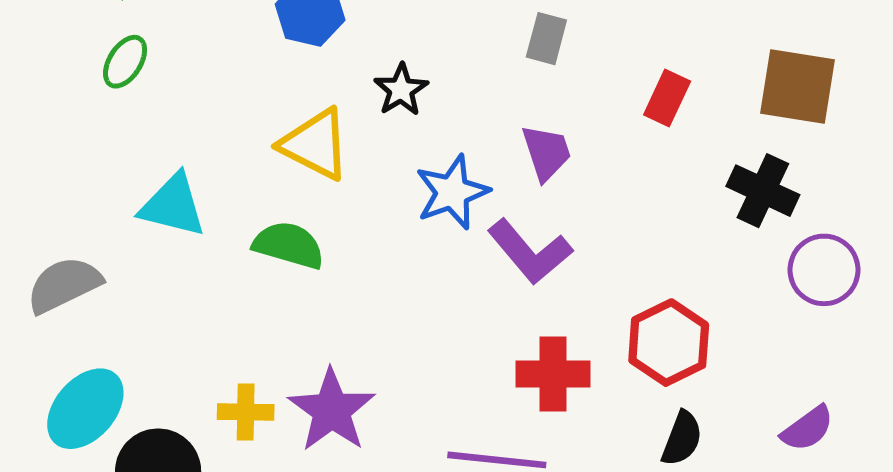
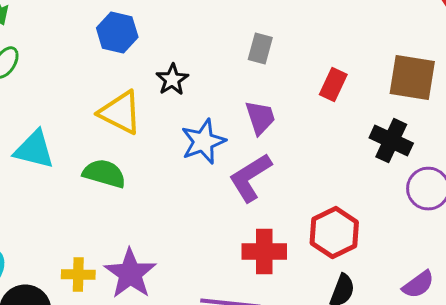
purple L-shape: (530, 252) -> (250, 178), turned 98

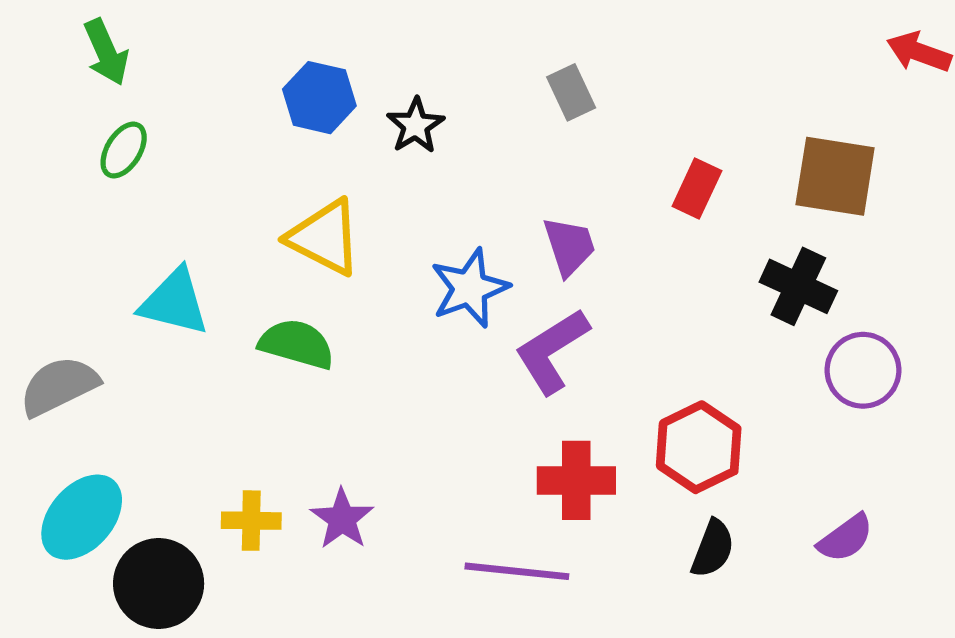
gray rectangle: (260, 49) -> (571, 92), moved, turned -40
black star: (172, 80) -> (416, 126), moved
purple star: (130, 274) -> (342, 519), size x0.7

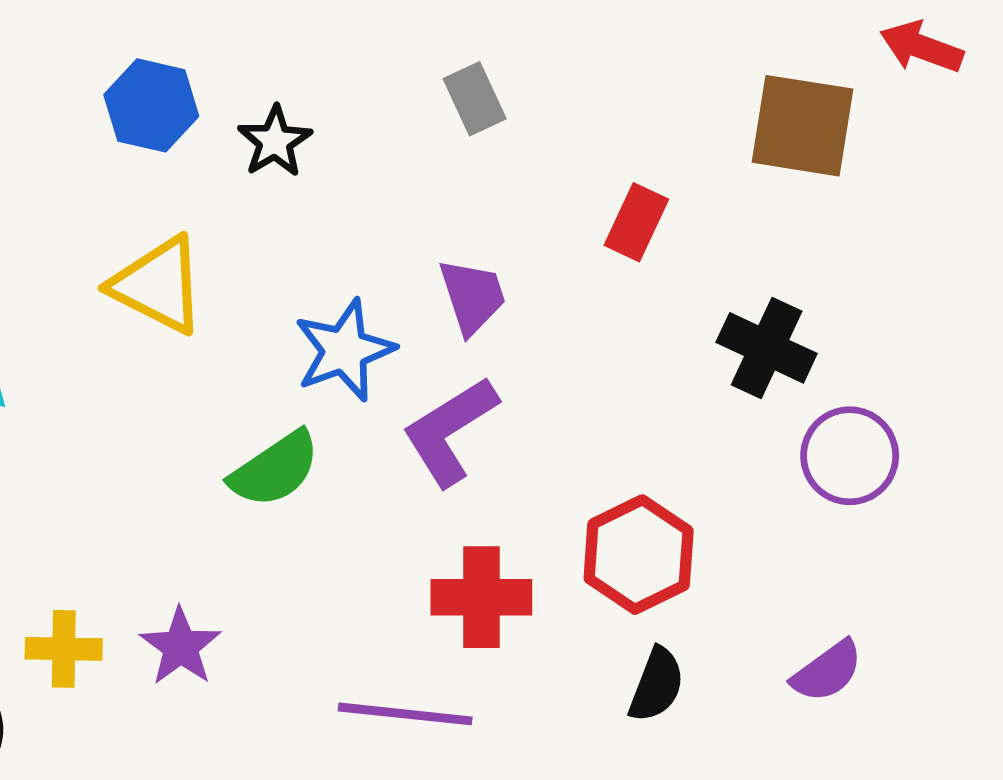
brown square: (835, 176) -> (803, 126), moved
green semicircle: (297, 344) -> (275, 469), moved, turned 130

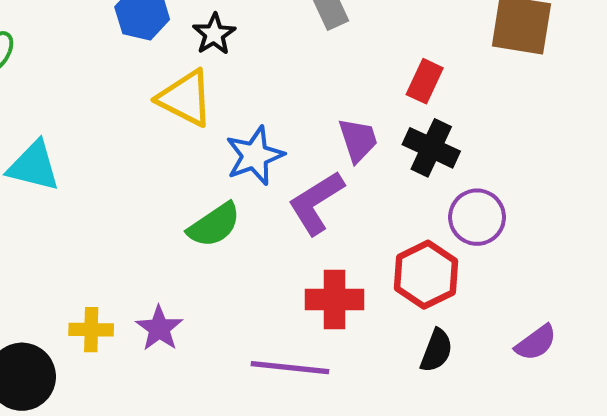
yellow triangle: (158, 285) -> (185, 98), moved
purple trapezoid: (472, 296) -> (358, 140), moved
black cross: (767, 348) -> (431, 148), moved
purple circle: (850, 456) -> (477, 217), moved

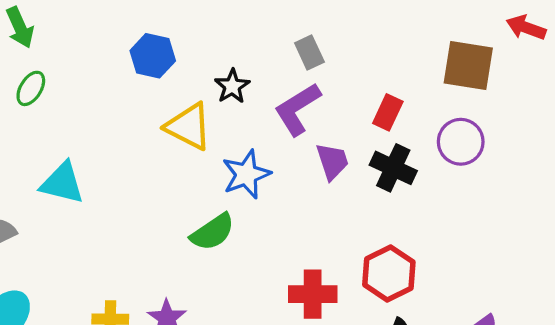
black star: (214, 34) -> (232, 86), moved
purple L-shape: (316, 203) -> (297, 109), moved
purple circle: (477, 217) -> (461, 142), moved

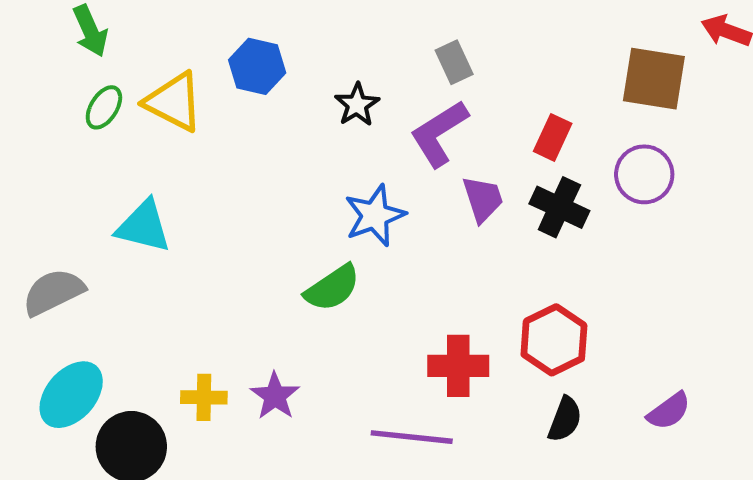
yellow triangle: (189, 126) -> (174, 102), moved

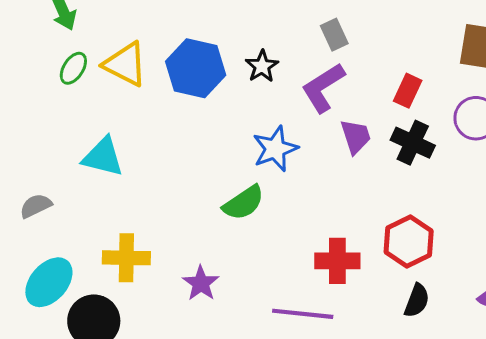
blue hexagon: (257, 66) -> (196, 68), moved, size x1.4
gray semicircle: (53, 292) -> (36, 206), size x0.7
yellow cross: (204, 397) -> (126, 258), moved, size x1.4

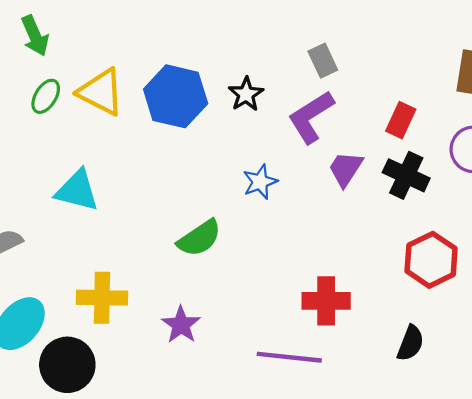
purple trapezoid: (356, 137) -> (346, 169), turned -129
blue star: (275, 149) -> (260, 182), size x0.7
green semicircle: (244, 203) -> (199, 238), moved
red hexagon: (409, 241) -> (431, 260), moved

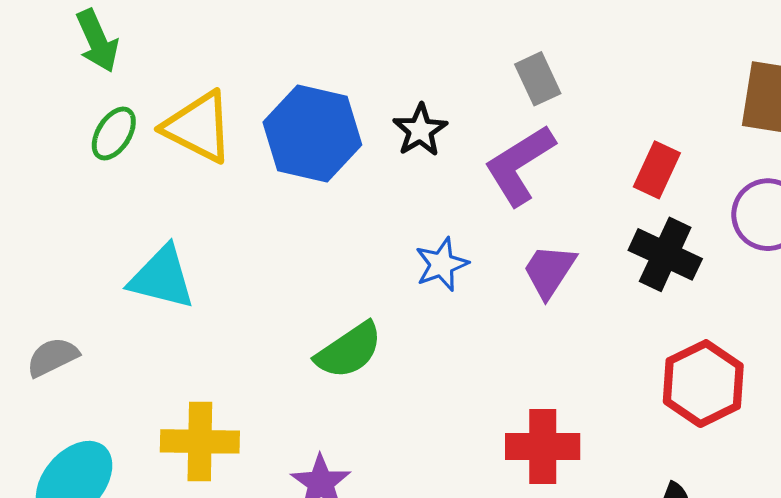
purple trapezoid: (346, 169) -> (549, 271), moved

